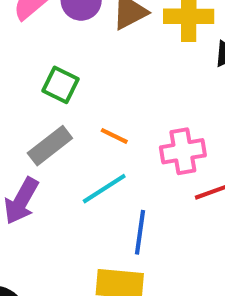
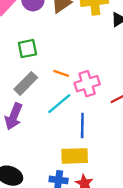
green square: (61, 85) -> (27, 49), turned -30
pink cross: (183, 151) -> (87, 84), moved

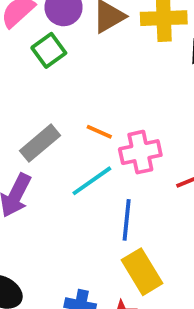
green square: (27, 49) -> (49, 50), moved, turned -30
yellow rectangle: (75, 156) -> (142, 272), moved, turned 56

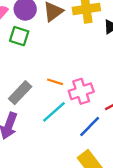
green square: (49, 50) -> (19, 36), turned -30
blue line: (127, 220) -> (90, 126), moved, turned 45

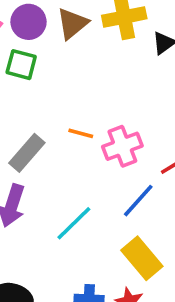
cyan line: (54, 112) -> (74, 223), moved

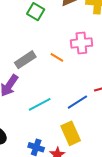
pink cross: (122, 146) -> (81, 43), moved

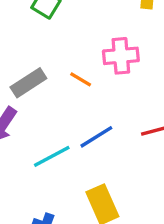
blue line: (77, 102) -> (96, 137), moved

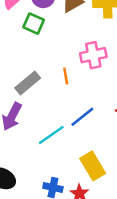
orange line: (81, 79) -> (66, 76), turned 56

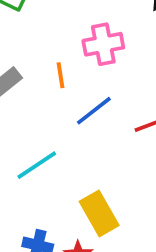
blue line: (82, 117) -> (94, 111), moved

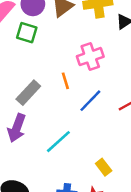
yellow rectangle: (99, 213) -> (104, 167), size x0.6

